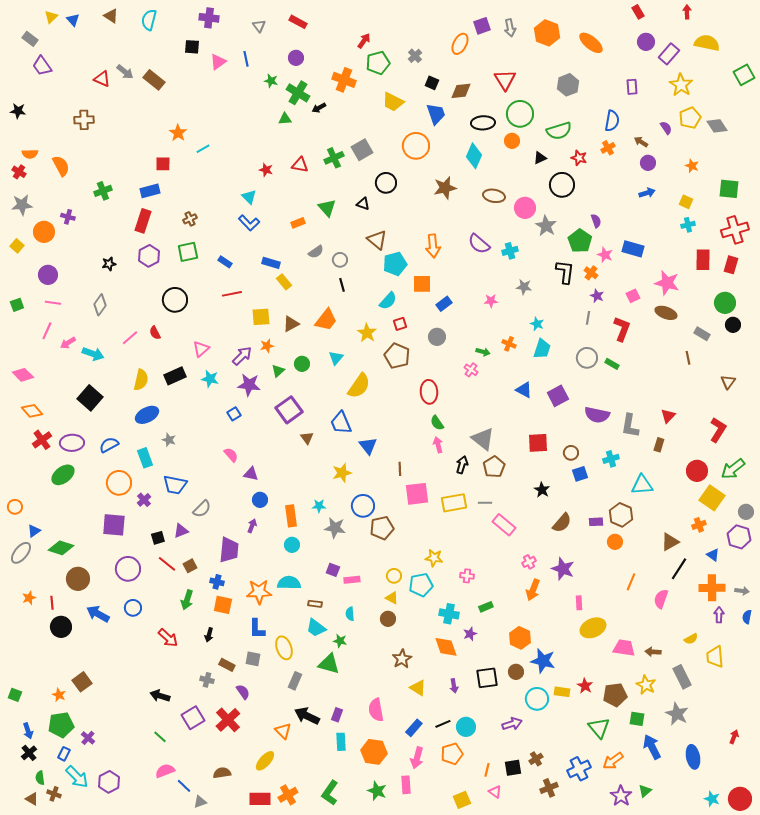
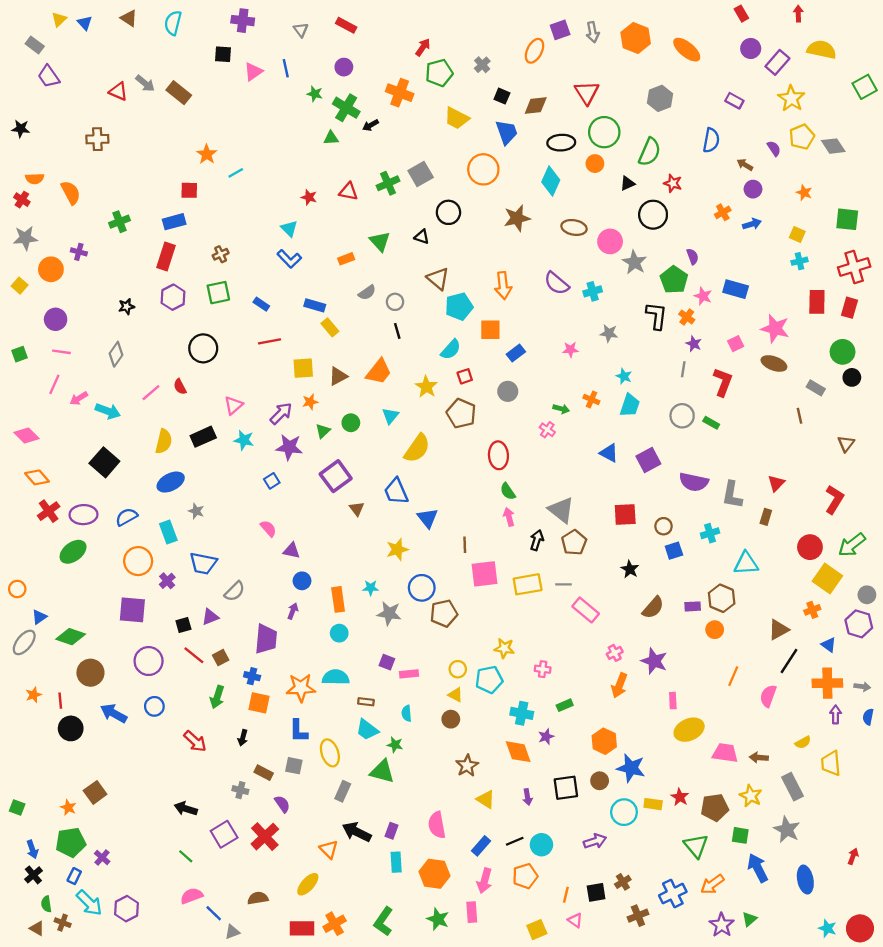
purple rectangle: (632, 87) -> (734, 101), turned -56
green semicircle: (559, 131) -> (650, 152), turned -50
orange cross: (608, 148) -> (723, 212), moved

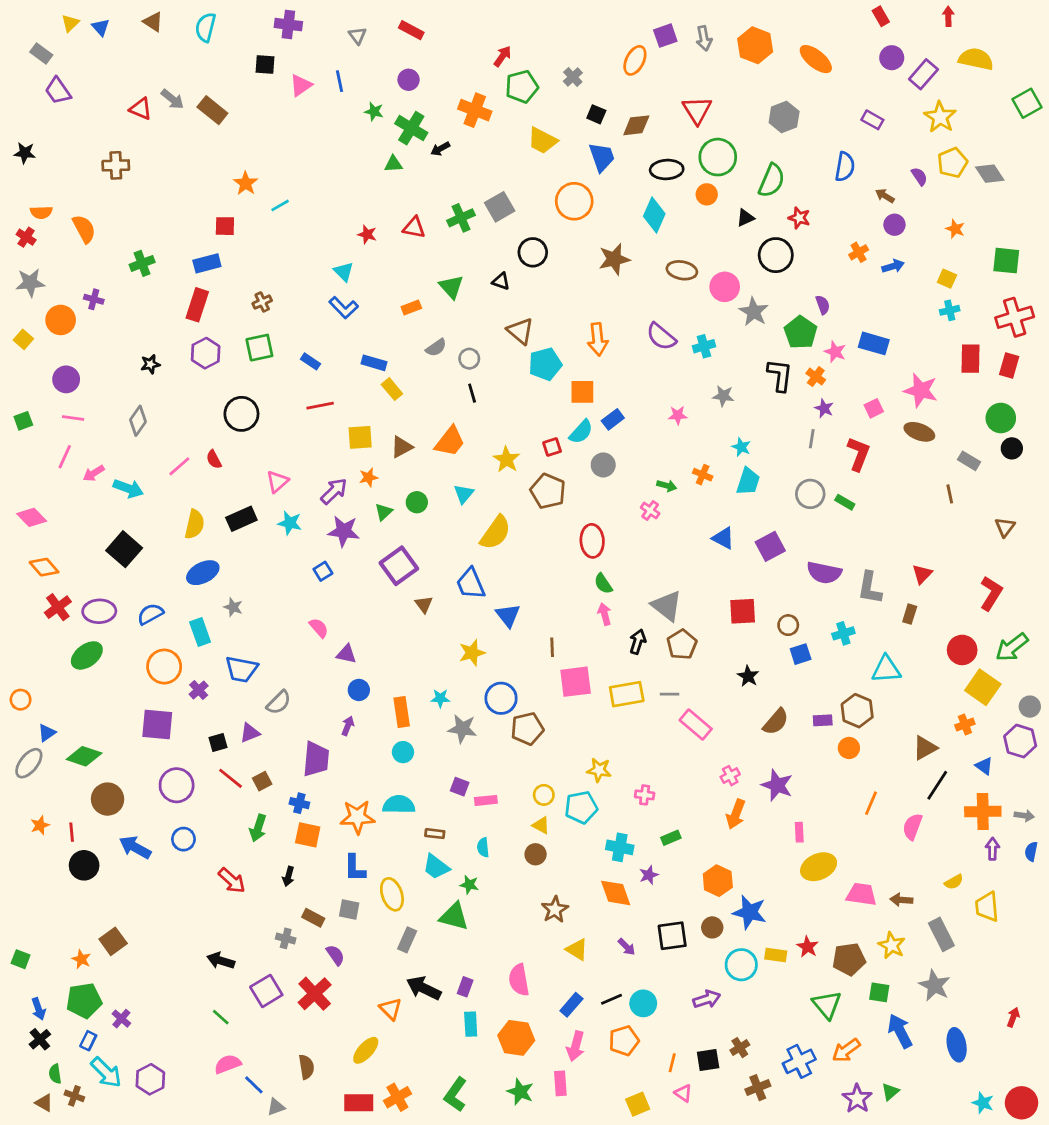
cyan semicircle: (451, 350) -> (581, 432), moved
purple arrow: (528, 797) -> (627, 947), turned -35
brown semicircle: (258, 898) -> (306, 1067), turned 90

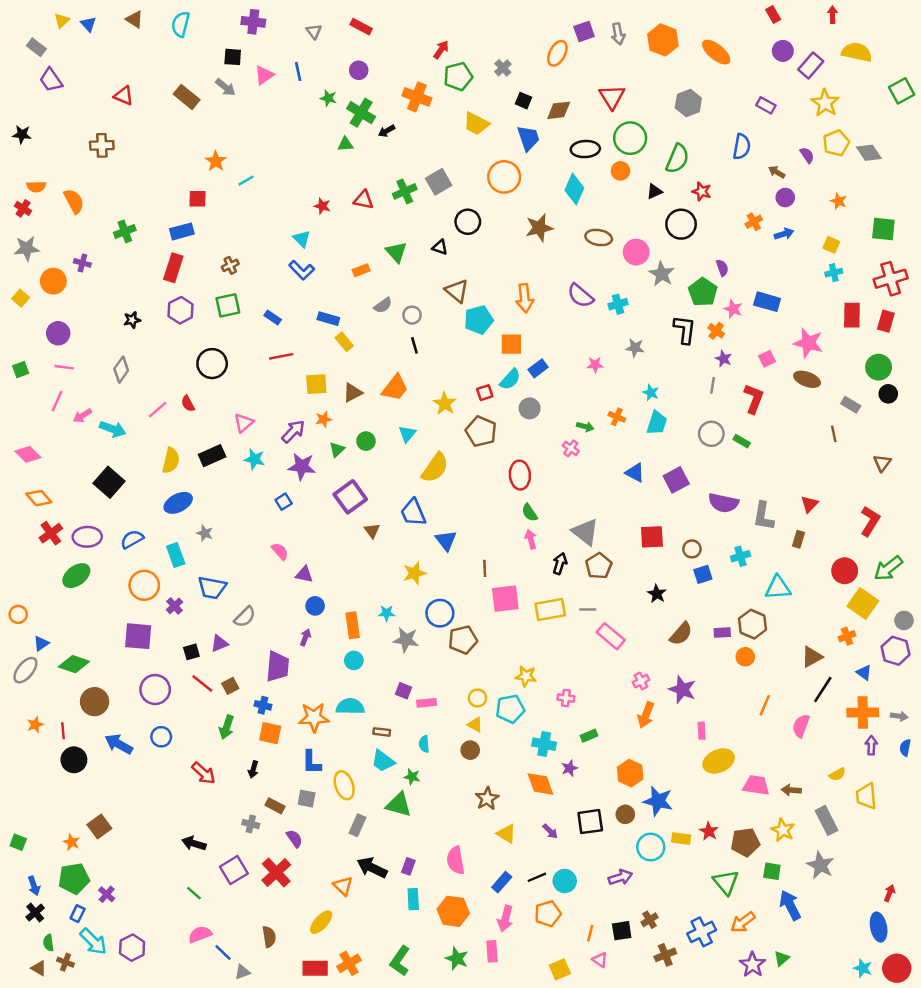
gray arrow: (172, 99) -> (225, 87), moved
blue ellipse: (957, 1045) -> (879, 927), moved

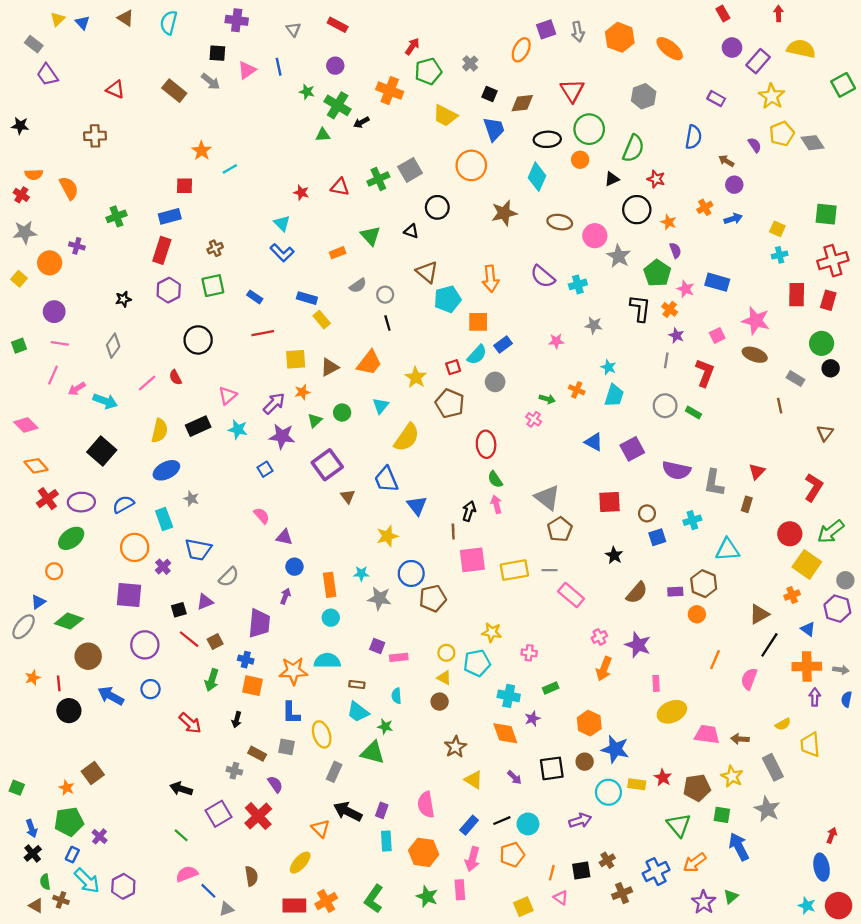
orange star: (839, 201) -> (669, 222), moved
black arrow: (560, 563) -> (469, 511), moved
orange circle: (18, 614) -> (54, 571), moved

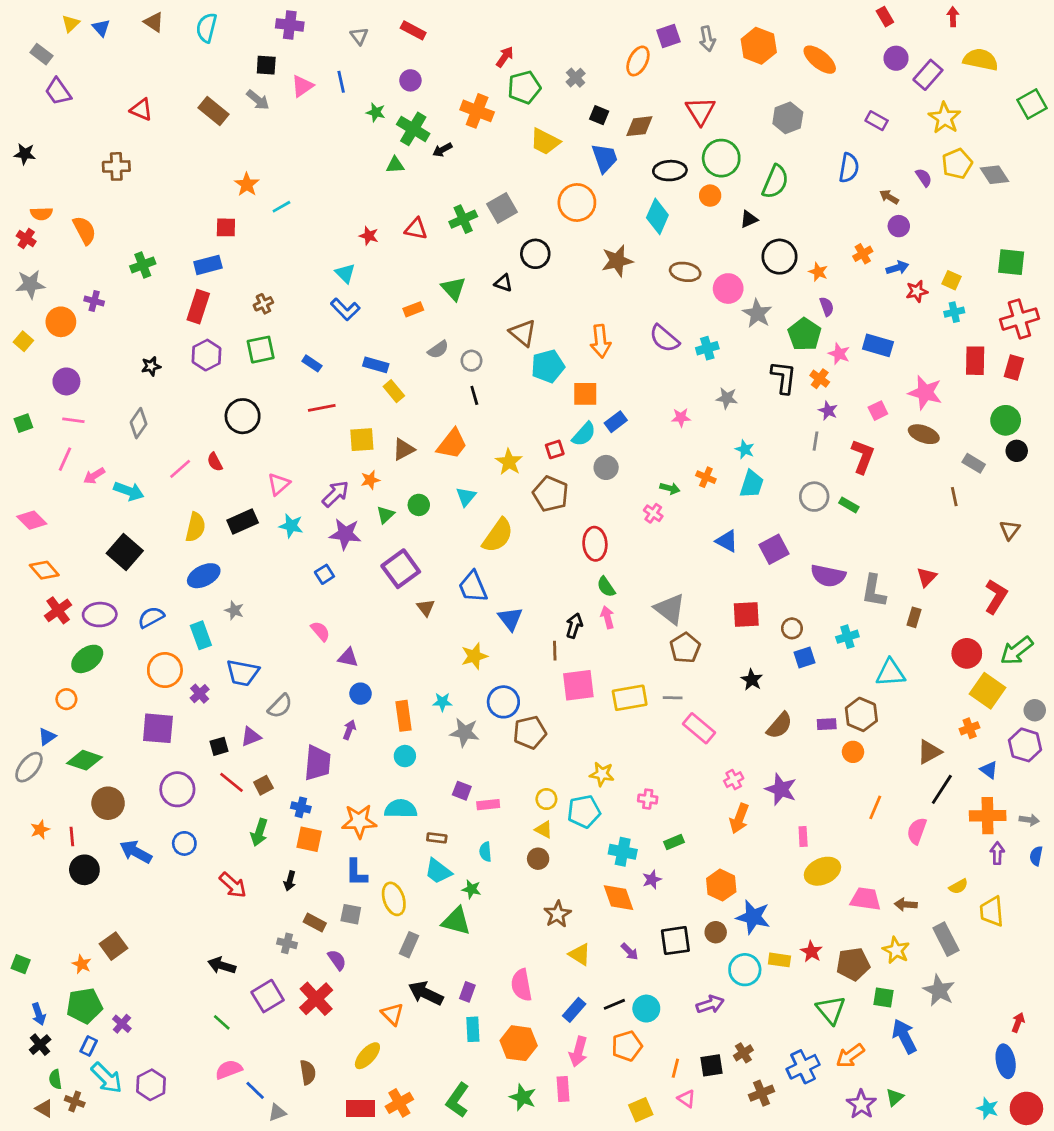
red star: (656, 179) -> (917, 291), moved, turned -30

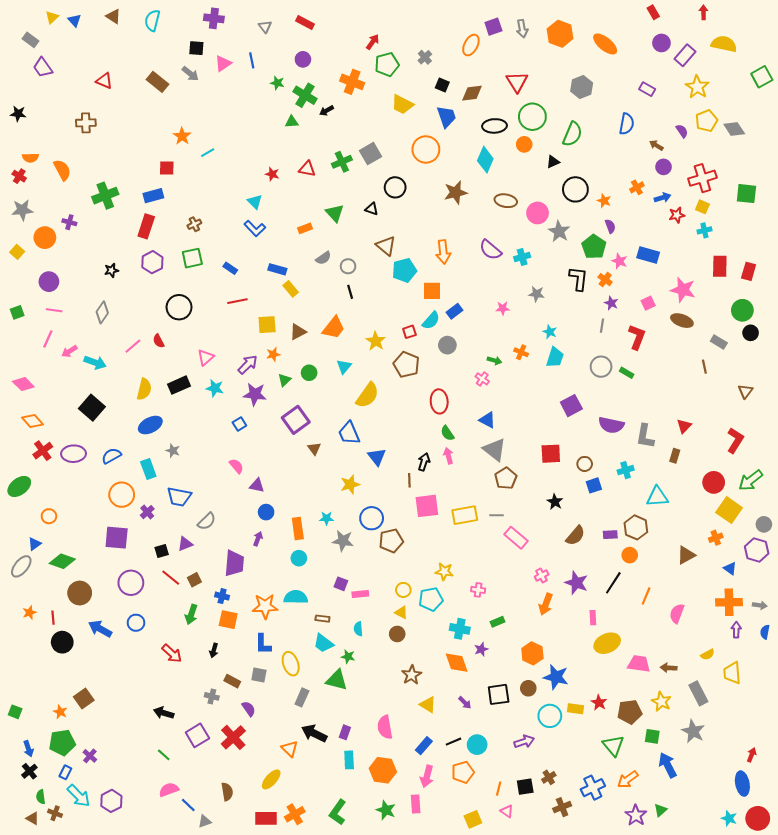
green cross: (143, 265) -> (105, 196), size x1.4
red cross: (1019, 319) -> (702, 178), moved
blue triangle: (727, 541) -> (487, 420), moved
green ellipse: (87, 659) -> (19, 486), moved
black line: (942, 789) -> (613, 583), moved

